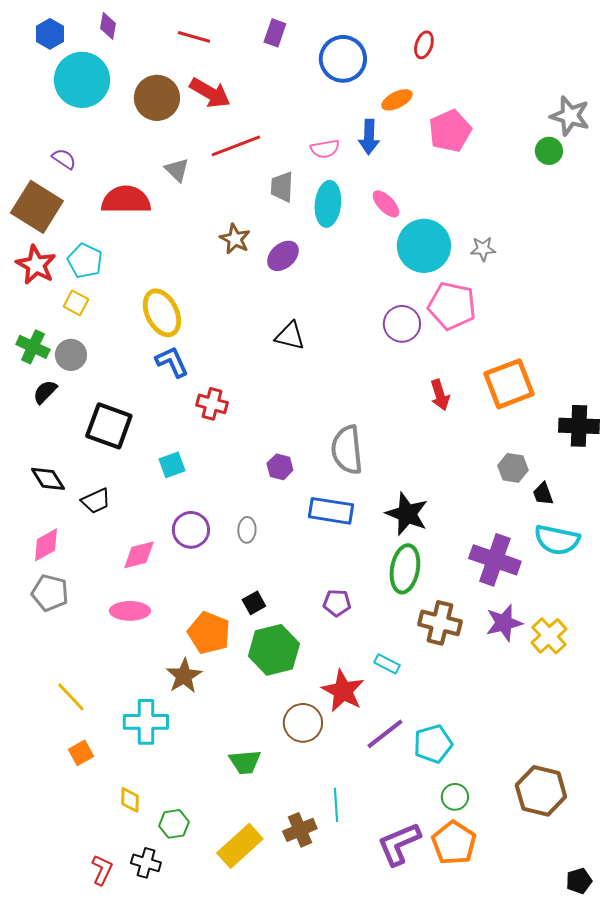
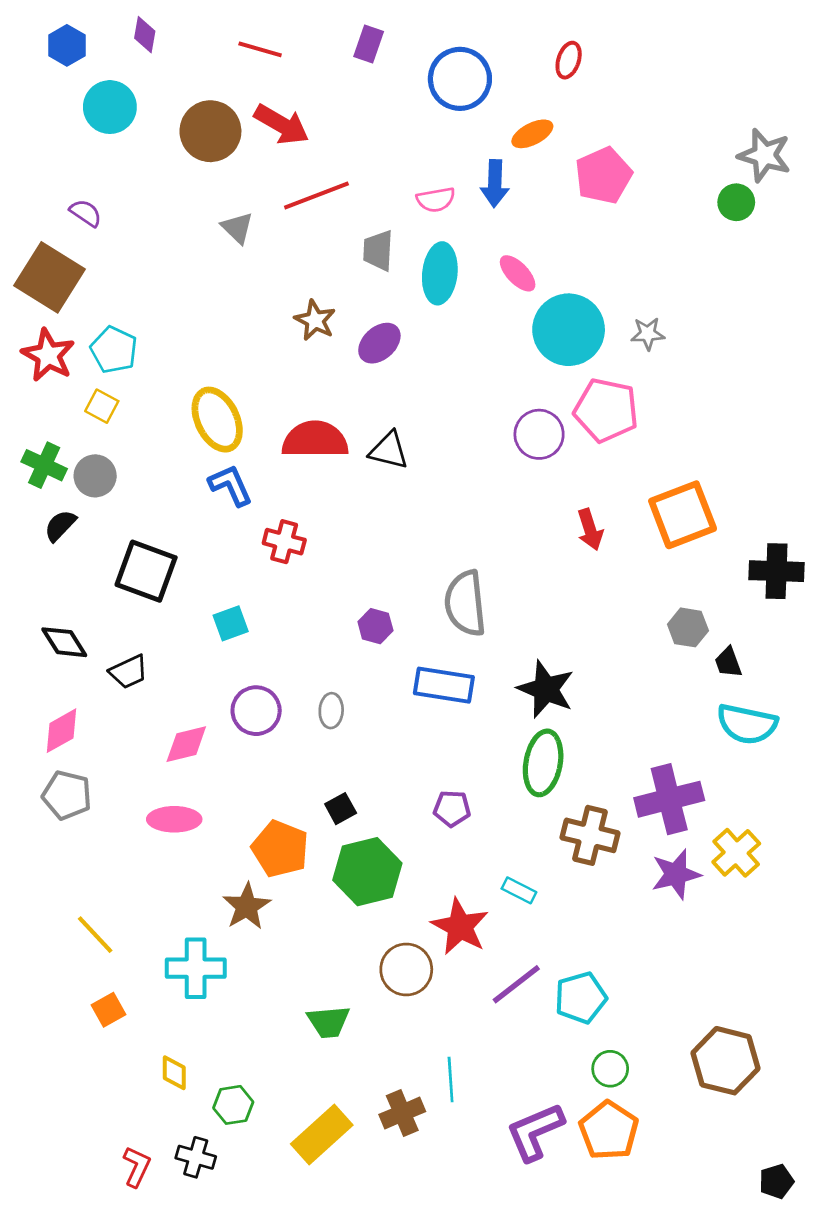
cyan circle: (82, 80) -> (110, 107), size x0.7
red semicircle: (126, 200) -> (315, 440), moved
purple cross: (495, 560) -> (669, 799), moved, turned -33
purple star: (504, 623) -> (676, 874), moved

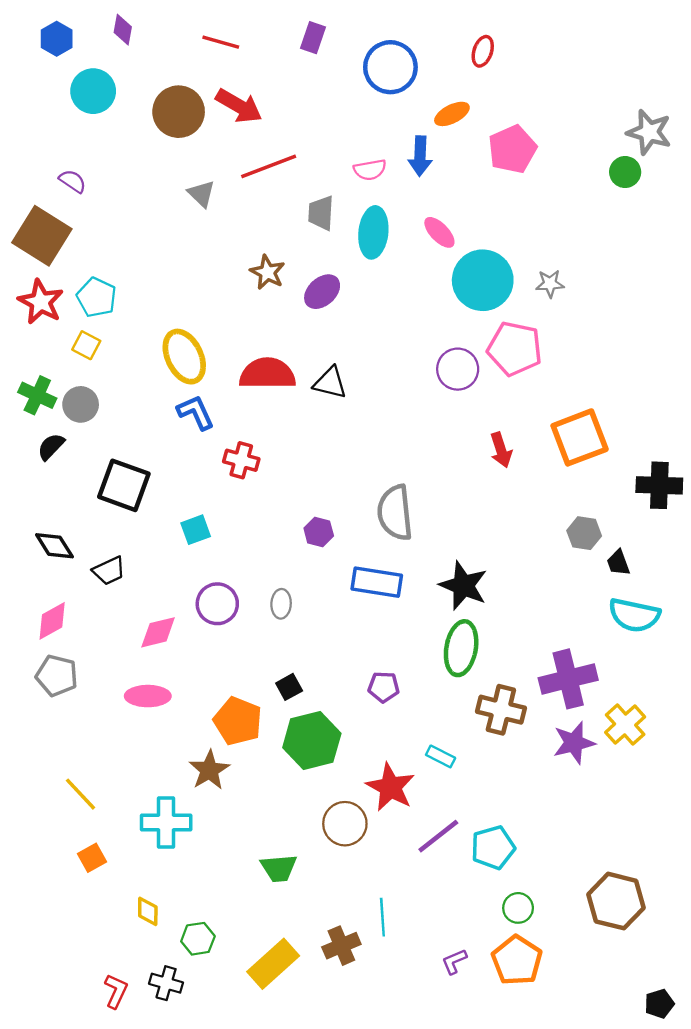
purple L-shape: (535, 1132) -> (454, 961), size x0.5

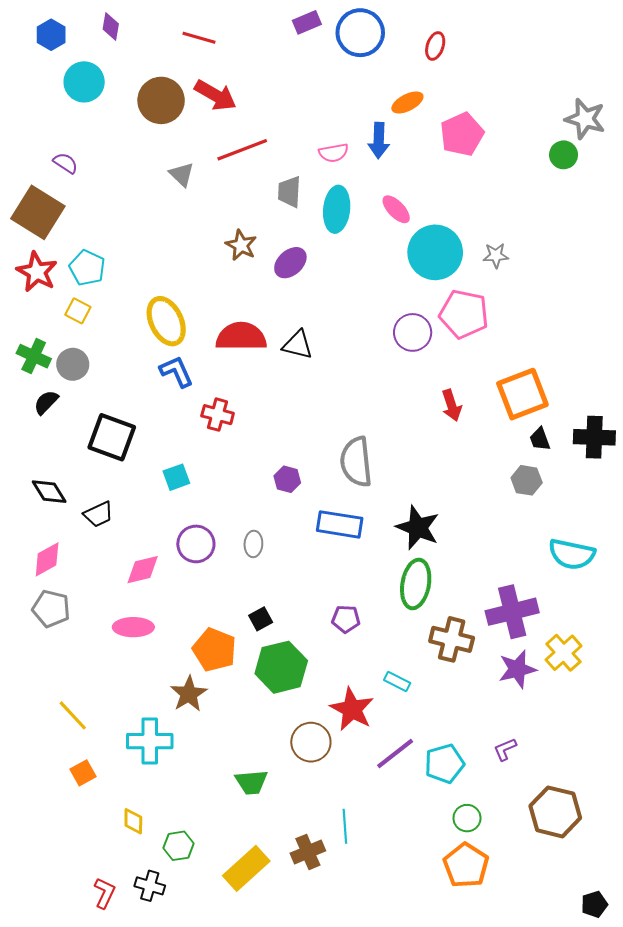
purple rectangle: (313, 38) -> (307, 22), moved, turned 48
blue circle: (390, 67) -> (360, 33), moved
black trapezoid: (618, 563) -> (540, 439), moved
purple L-shape: (454, 961) -> (505, 749), moved

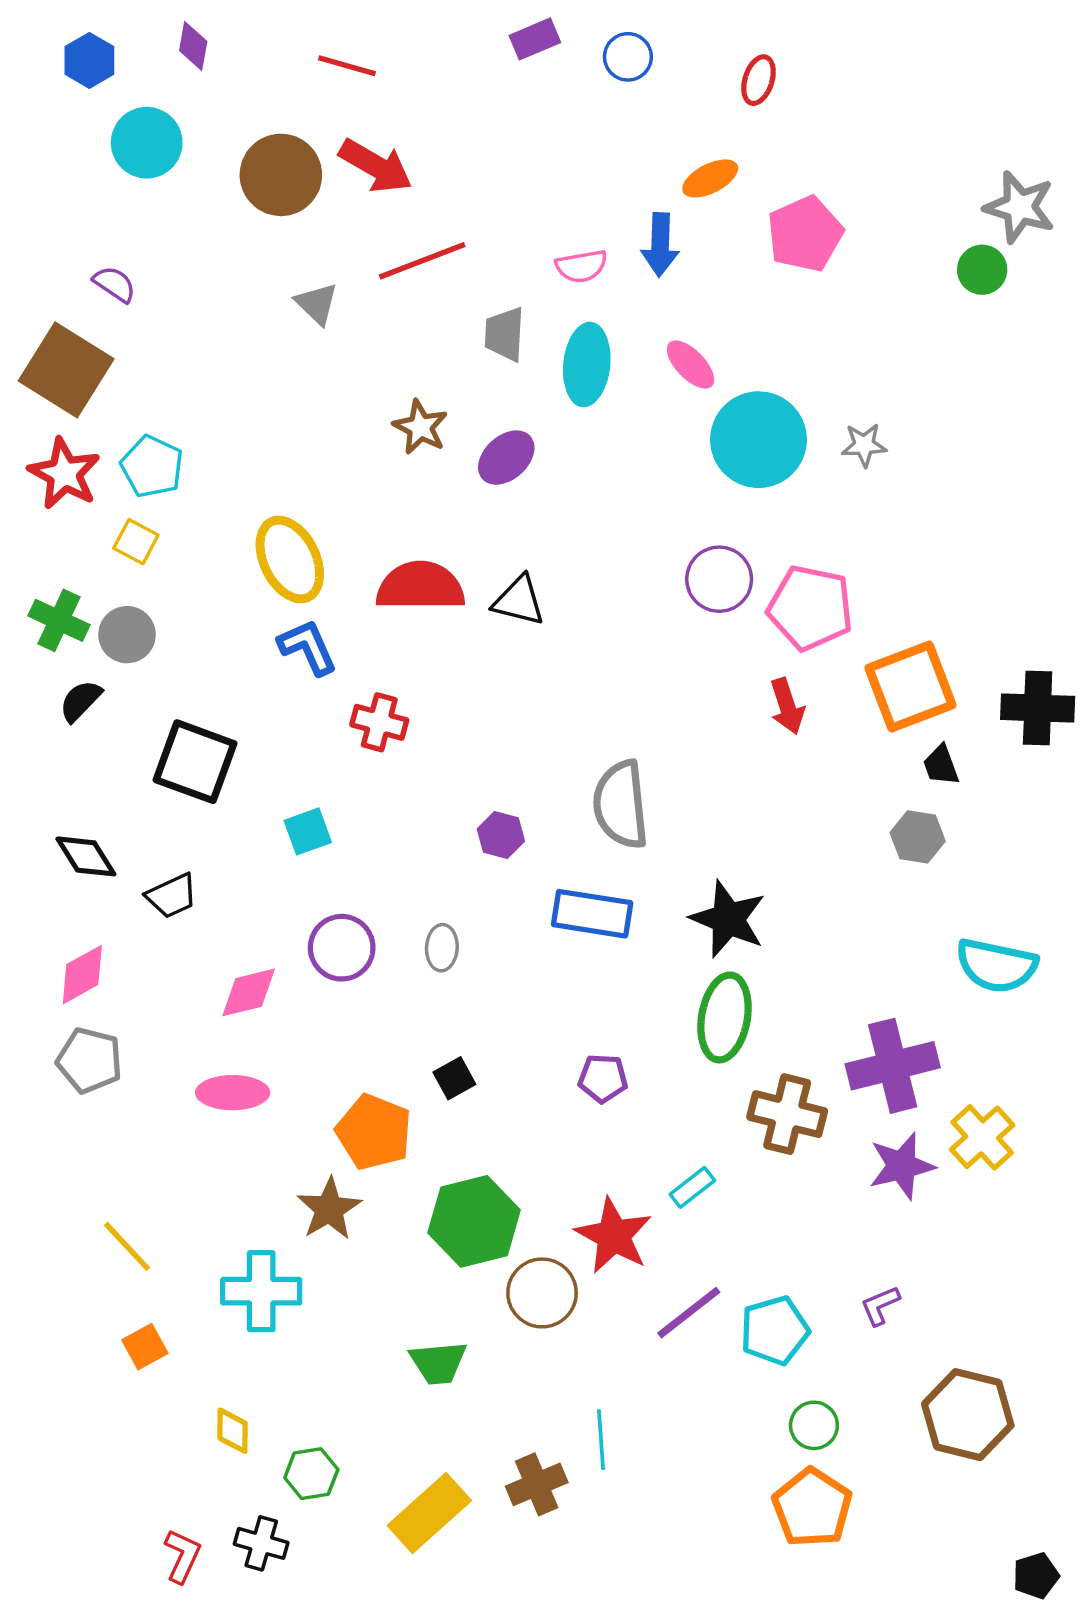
blue circle: (360, 33) -> (628, 57), size x0.6
pink pentagon: (464, 314) -> (810, 608), moved
black cross: (594, 437) -> (1038, 708), moved
green hexagon: (281, 667) -> (474, 1221), moved
cyan rectangle: (397, 682) -> (692, 1187), turned -65

